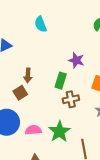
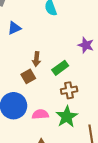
green rectangle: (61, 81) -> (60, 68), moved, turned 35
brown cross: (71, 99) -> (69, 90), moved

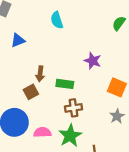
green rectangle: (60, 68) -> (65, 84), turned 42

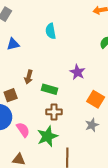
brown square: (31, 92) -> (11, 95), moved
pink semicircle: (42, 132) -> (23, 130), turned 49

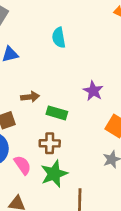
brown arrow: (29, 77) -> (30, 97), turned -112
brown cross: (54, 112) -> (50, 143), moved

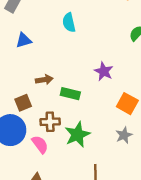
brown cross: (50, 143) -> (50, 122), moved
green star: (54, 174) -> (77, 135), moved

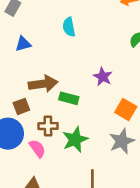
brown arrow: (44, 80) -> (43, 84), size x1.6
gray star: (124, 135) -> (122, 141), size x1.5

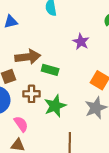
purple star: (103, 77) -> (81, 42), moved
pink semicircle: (37, 148) -> (21, 124), moved

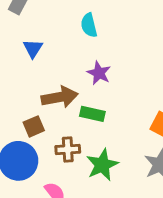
blue triangle: (11, 22) -> (33, 48), turned -40
purple star: (81, 42) -> (99, 73), moved

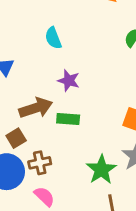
brown cross: (68, 149) -> (40, 163), moved
green star: (102, 165) -> (101, 170), moved

